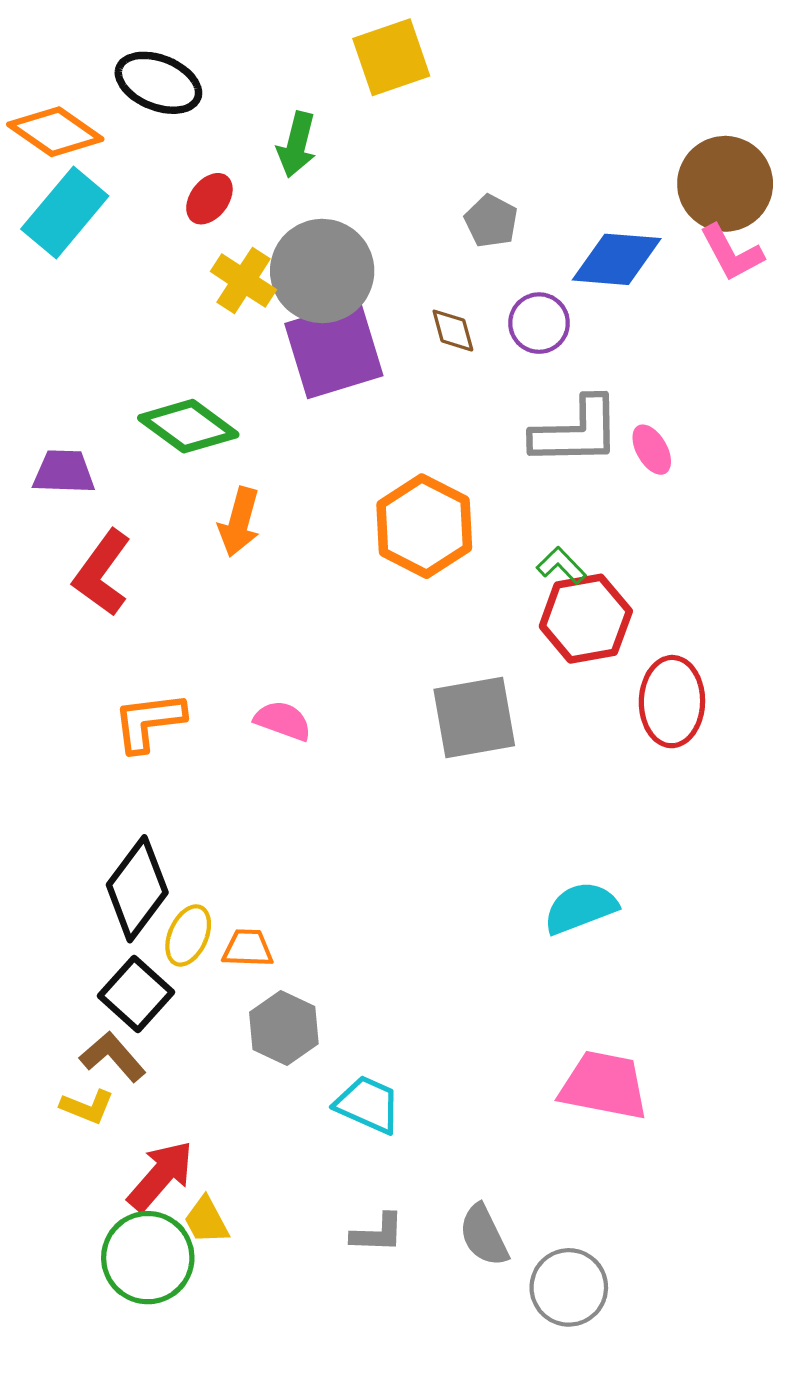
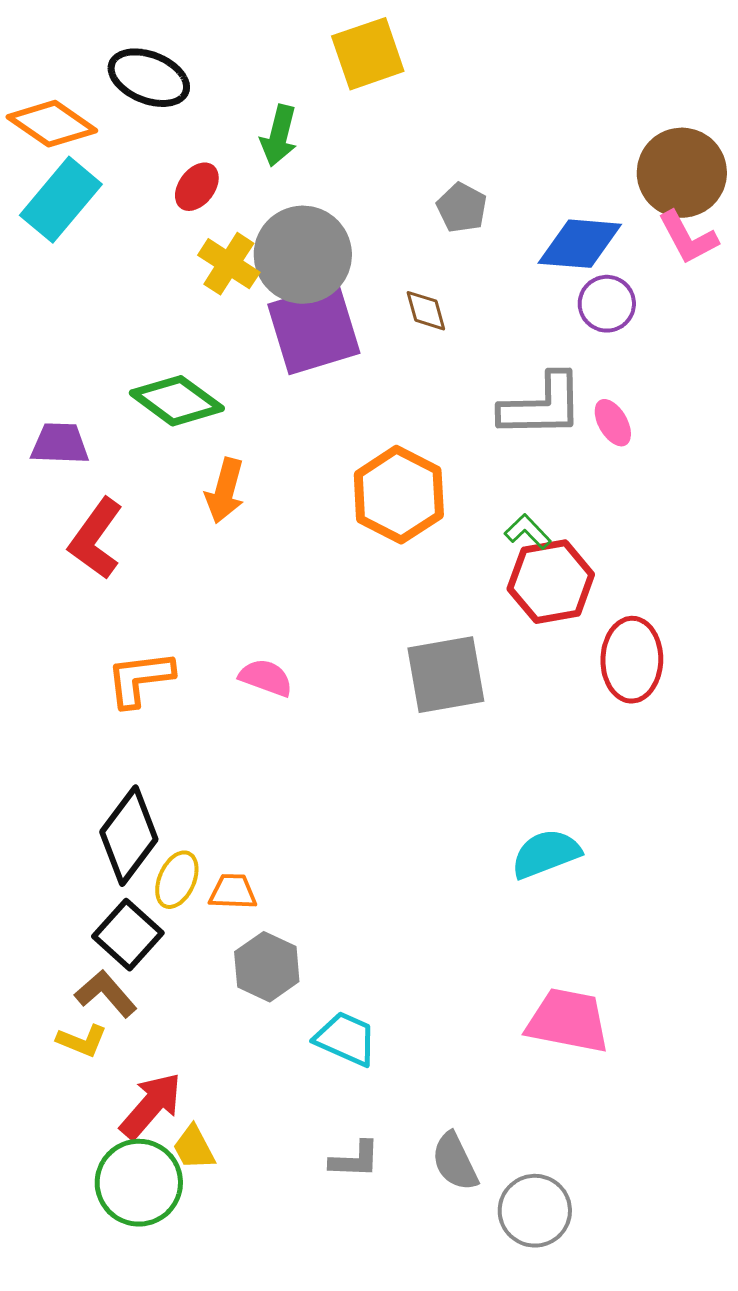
purple circle: (539, 323) -> (607, 304), moved

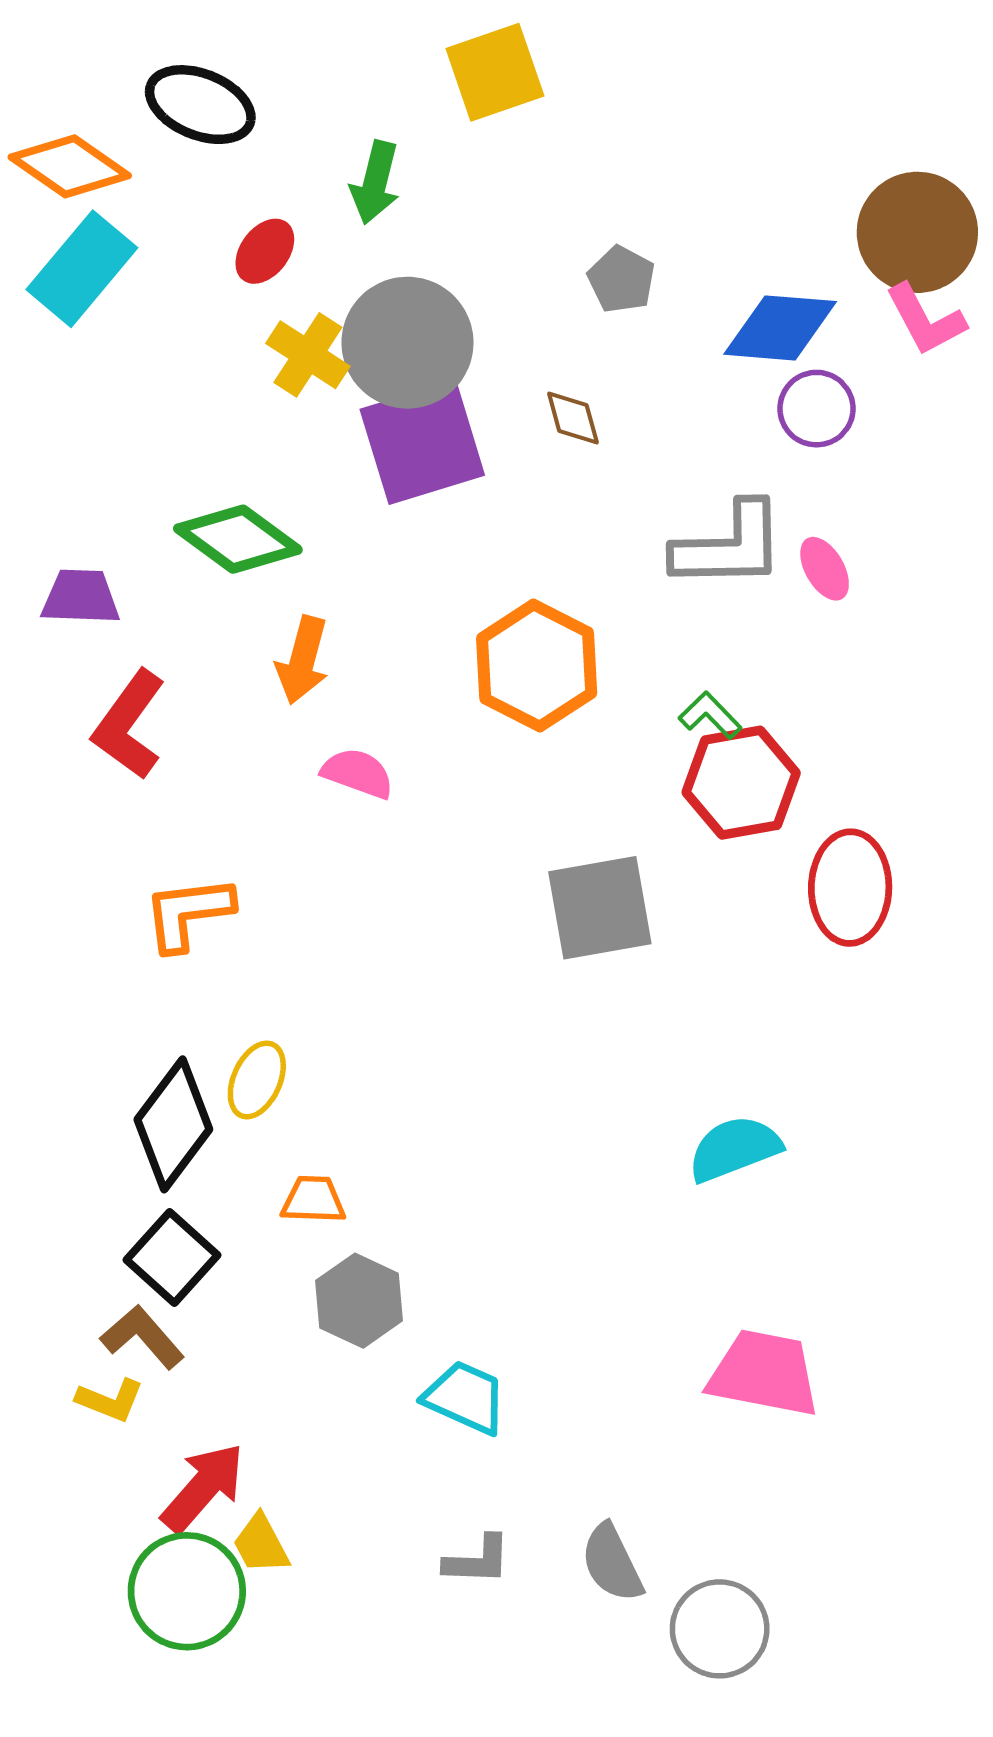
pink semicircle: (266, 678) -> (358, 773), moved
yellow ellipse: (177, 880) -> (257, 1080), moved

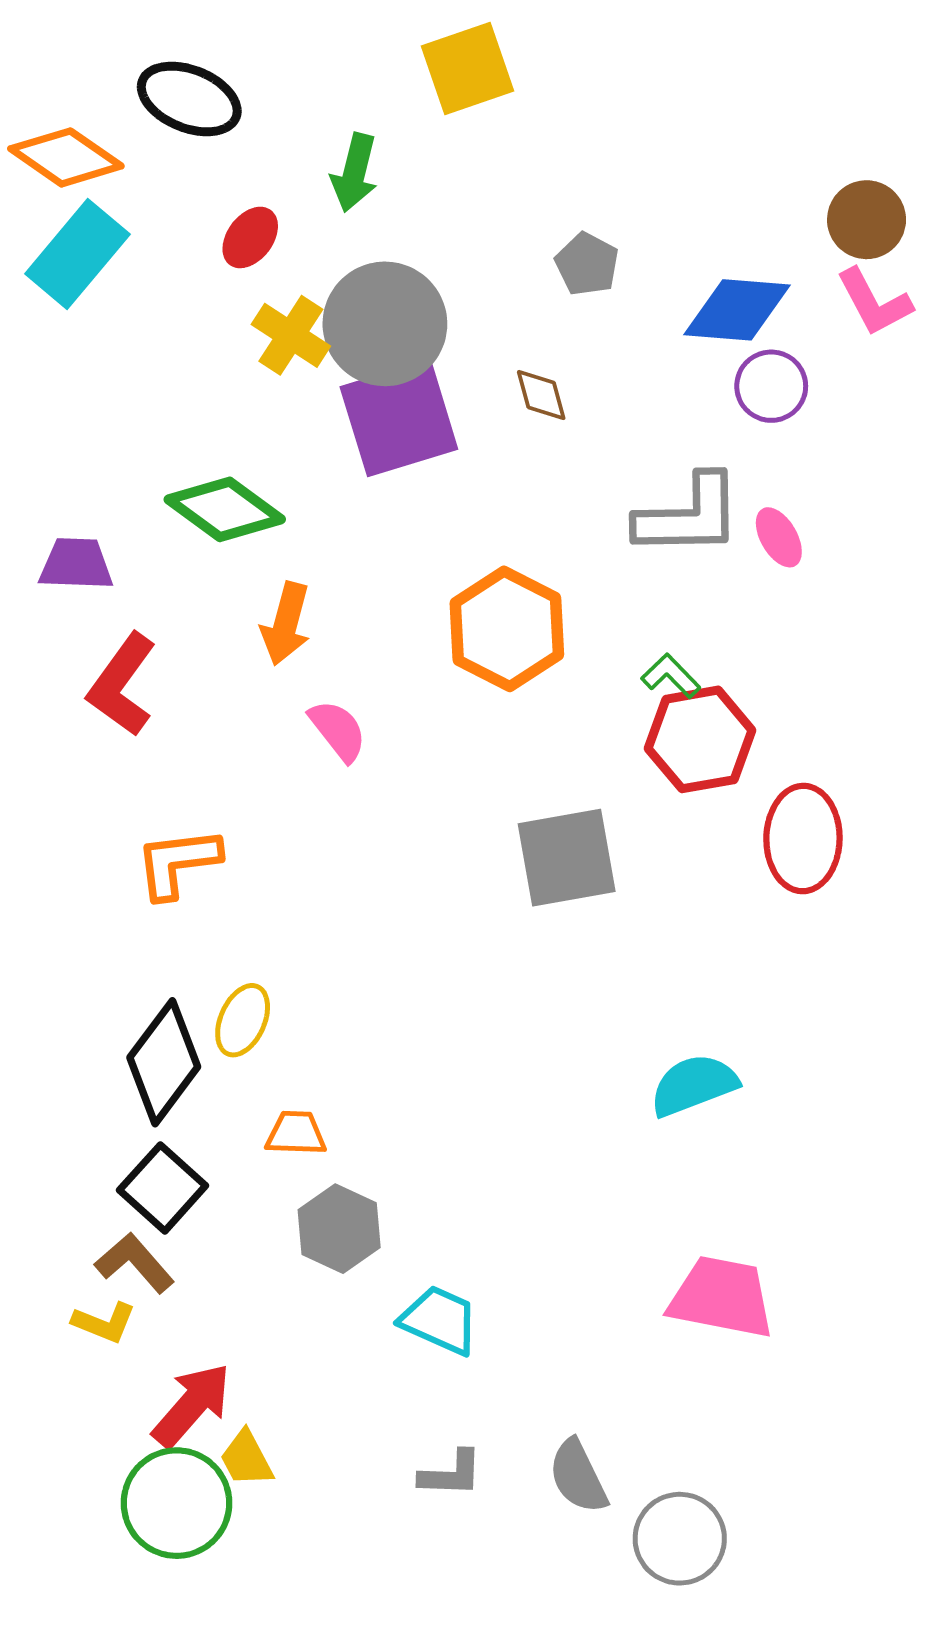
brown circle: (917, 232) -> (867, 220), size x0.7
pink semicircle: (358, 773) -> (338, 731), turned 32

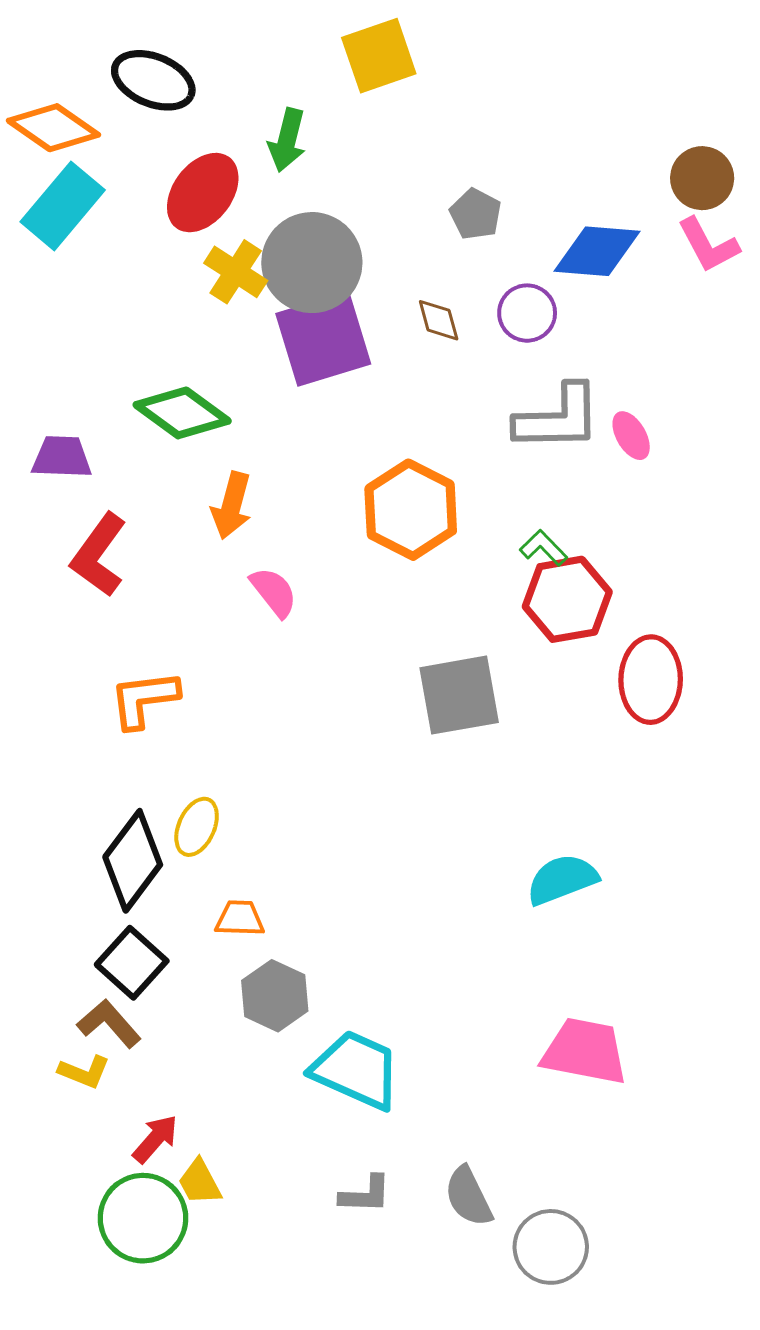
red ellipse: (250, 237) -> (203, 193), size x1.6
purple circle: (771, 386) -> (527, 313), moved
cyan trapezoid: (440, 1320) -> (356, 1070), size x1.4
red arrow: (192, 1405) -> (155, 1139), size x0.7

